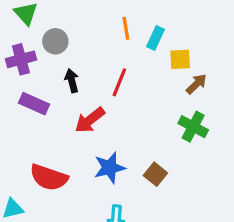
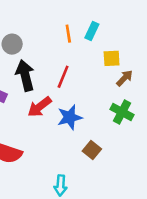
cyan rectangle: (155, 38) -> (92, 31), moved
black arrow: (72, 81) -> (25, 75), size x1.6
blue star: (110, 168) -> (70, 117), moved

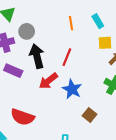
cyan rectangle: (92, 31) -> (98, 21), moved, turned -56
blue star: (70, 117) -> (72, 89), turned -30

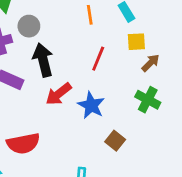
red line: (67, 57) -> (98, 59), moved
red semicircle: (22, 117) -> (23, 143), turned -30

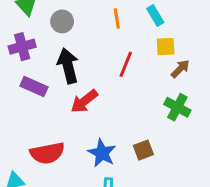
gray circle: (29, 26) -> (62, 21), moved
blue star: (91, 105) -> (102, 153), moved
brown square: (115, 141) -> (143, 150), turned 30

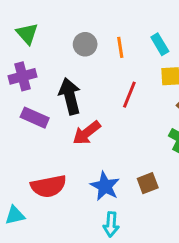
gray circle: (62, 21) -> (85, 44), moved

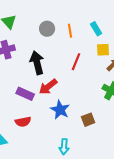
purple rectangle: (35, 118) -> (25, 94), moved
red semicircle: (48, 186) -> (23, 122), size x0.7
blue star: (105, 186) -> (60, 110), moved

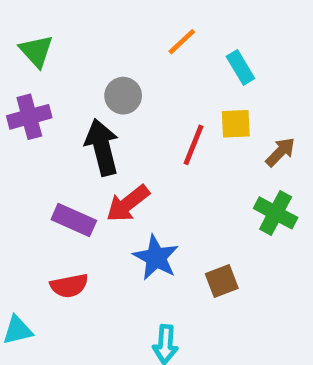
gray circle: (47, 29) -> (123, 96), moved
orange line: (70, 31) -> (182, 42), moved, turned 56
yellow square: (103, 50) -> (236, 124), moved

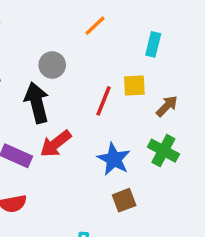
cyan rectangle: (240, 67) -> (153, 44), moved, turned 45
blue star: (156, 258) -> (114, 159), moved

